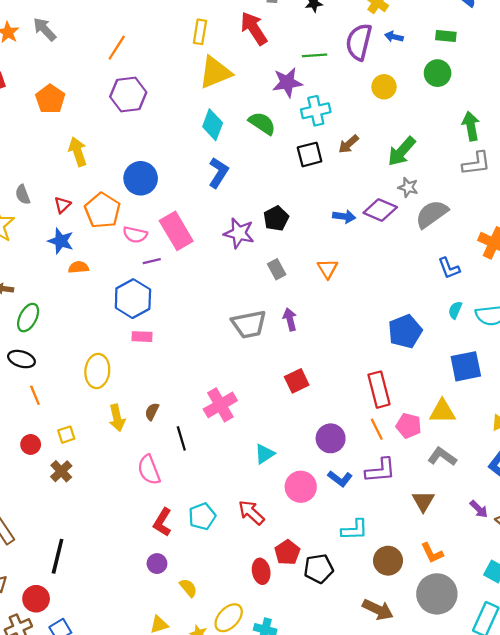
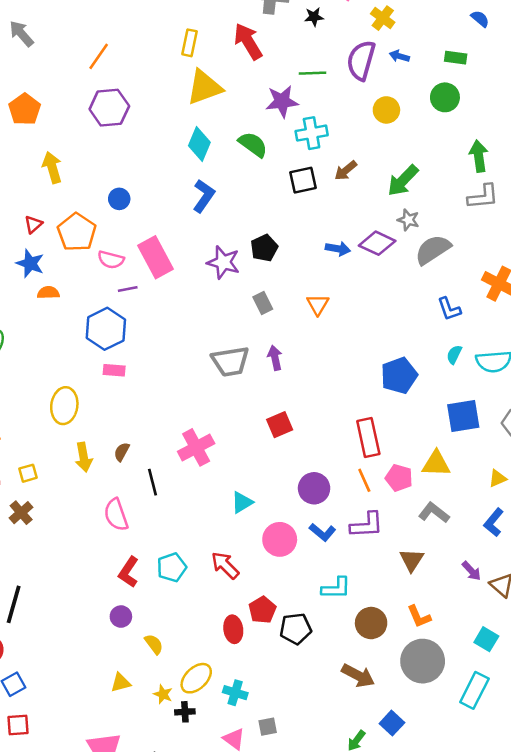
blue circle: (141, 178) -> (119, 199), size x0.6

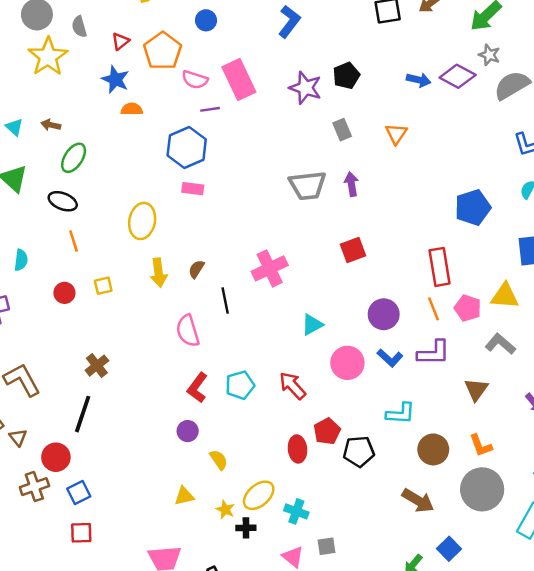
brown cross: (21, 513) -> (97, 366), moved

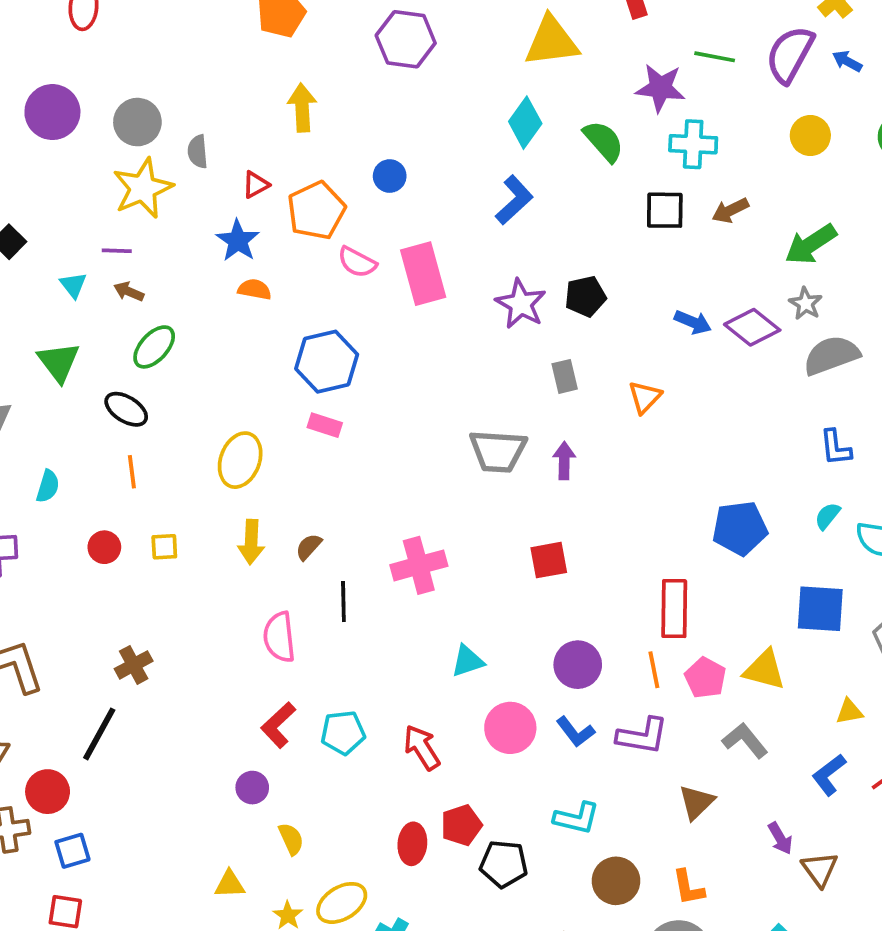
purple line: (210, 109) -> (117, 251), moved

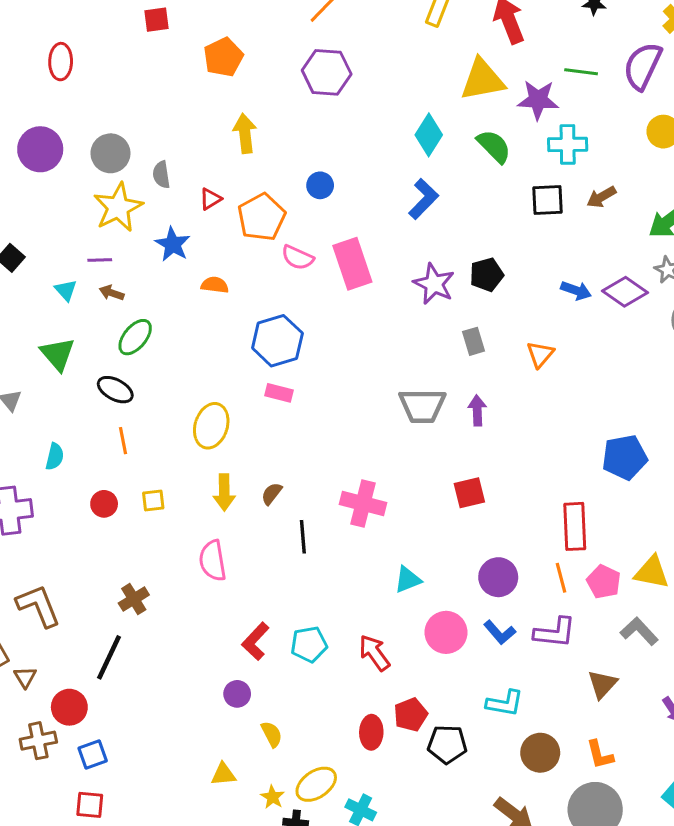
yellow triangle: (552, 41) -> (482, 80), moved
blue star: (238, 241) -> (173, 244), moved
pink cross: (419, 565) -> (363, 503), turned 33
pink semicircle: (279, 637) -> (213, 561), moved

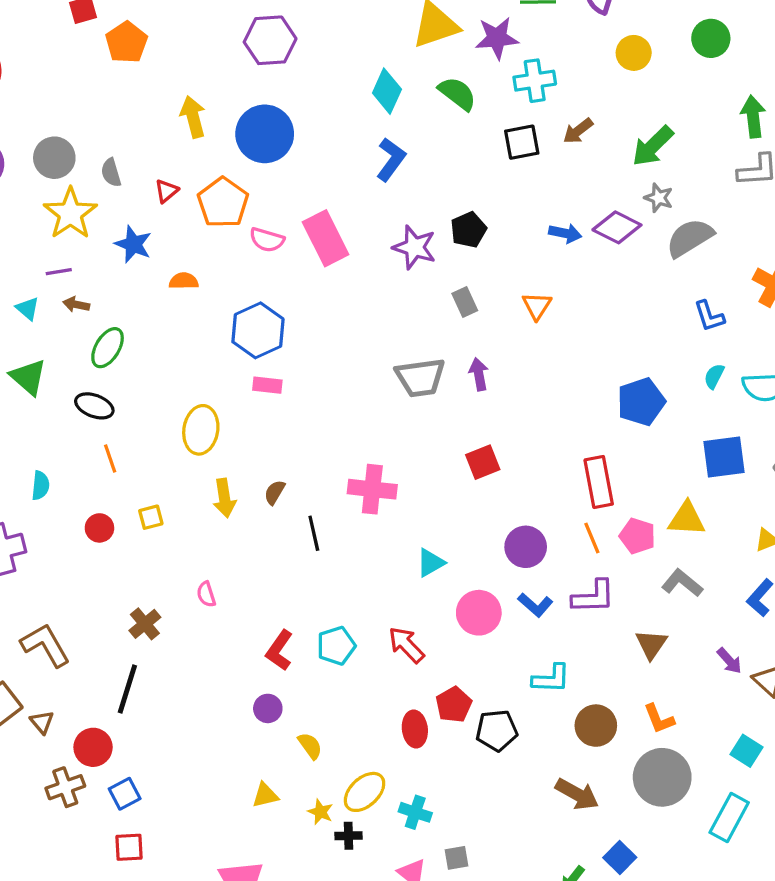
orange pentagon: (223, 57) -> (127, 42), moved
blue circle: (320, 185) -> (265, 134), moved, size x2.0
pink semicircle: (213, 561) -> (206, 594), moved, size x0.6

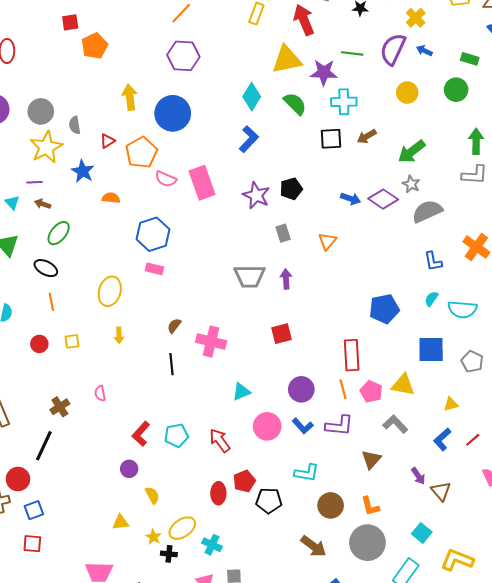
brown semicircle: (275, 492) -> (174, 326), moved
yellow arrow: (224, 498) -> (119, 335), size x0.7

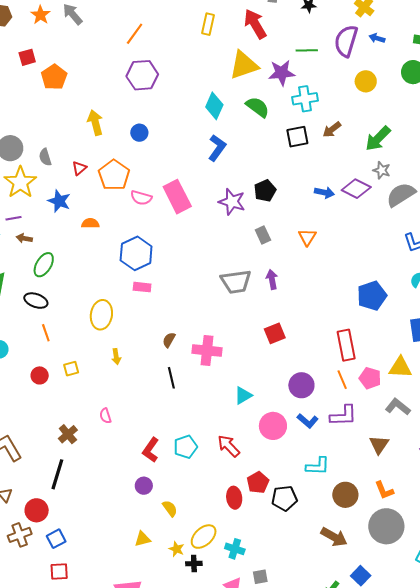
blue circle: (173, 113) -> (139, 133), size x0.5

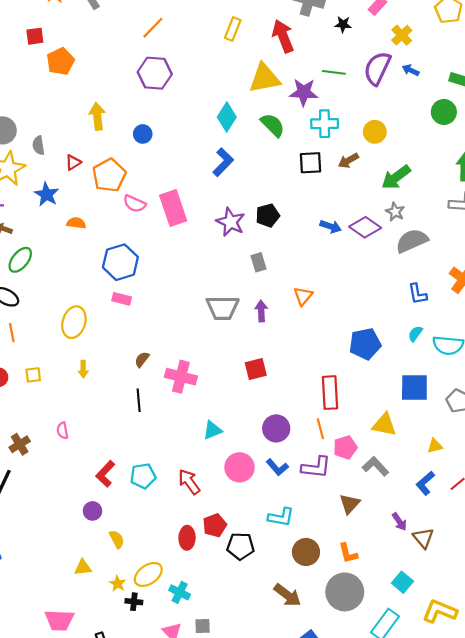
yellow circle: (366, 81) -> (375, 132), moved
orange triangle: (307, 237) -> (303, 296), moved
pink pentagon: (370, 378) -> (345, 447), moved, turned 30

